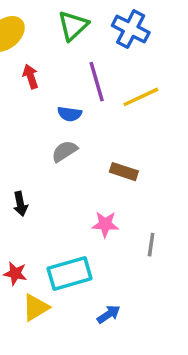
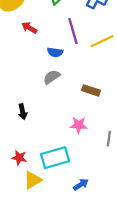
red arrow: (31, 77) -> (29, 28), turned -40

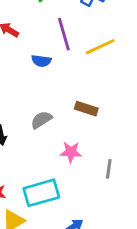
gray semicircle: (52, 77) -> (41, 120), moved

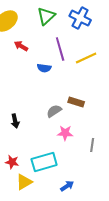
gray semicircle: (41, 120) -> (54, 111), moved

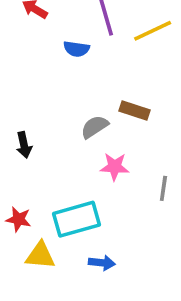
yellow triangle: (24, 182) -> (40, 255), turned 36
blue arrow: (67, 186) -> (102, 263), moved, turned 40

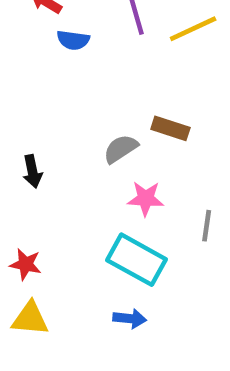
blue semicircle: (76, 49) -> (73, 40), moved
cyan rectangle: (76, 219) -> (137, 260), moved, turned 45
yellow triangle: (40, 255) -> (30, 319), moved

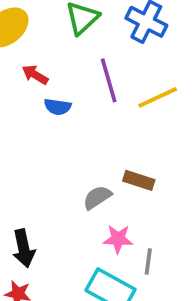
black arrow: (32, 171) -> (24, 248), moved, size x1.4
gray line: (207, 226) -> (148, 262), moved

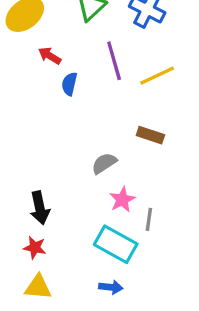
blue semicircle: (58, 107) -> (69, 84), turned 95
brown rectangle: (139, 180) -> (150, 135), moved
pink star: (118, 239) -> (122, 200), turned -30

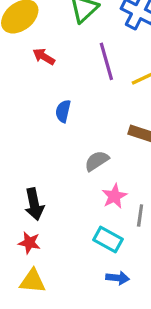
blue semicircle: (69, 84) -> (63, 111), moved
cyan rectangle: (116, 244) -> (108, 239), size x0.7
blue arrow: (111, 287) -> (118, 278), moved

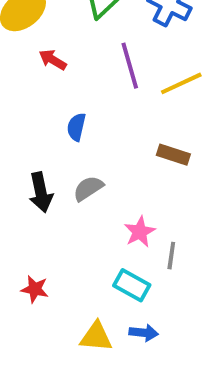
gray semicircle: (97, 161) -> (88, 188), moved
black arrow: (34, 204) -> (41, 192), moved
yellow triangle: (33, 281) -> (96, 337), moved

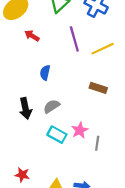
cyan rectangle: (132, 285) -> (57, 135), moved
red star: (35, 289) -> (22, 175), moved

